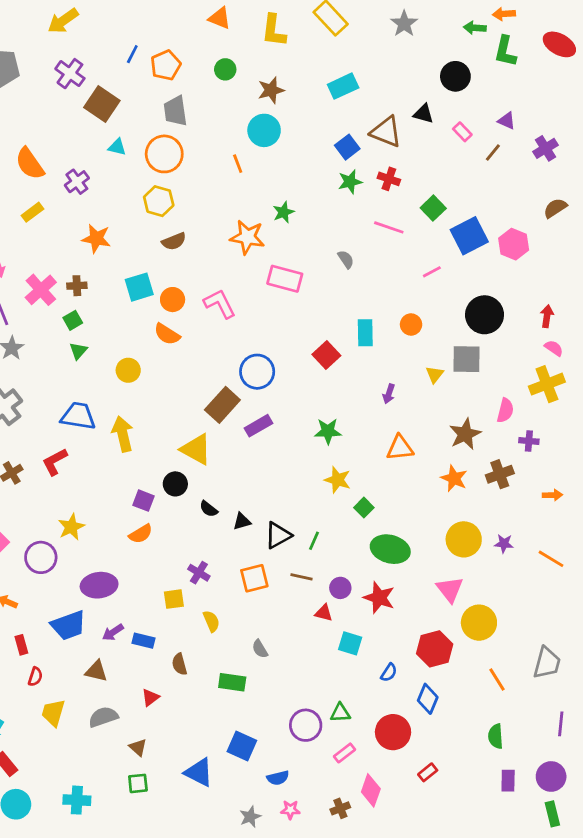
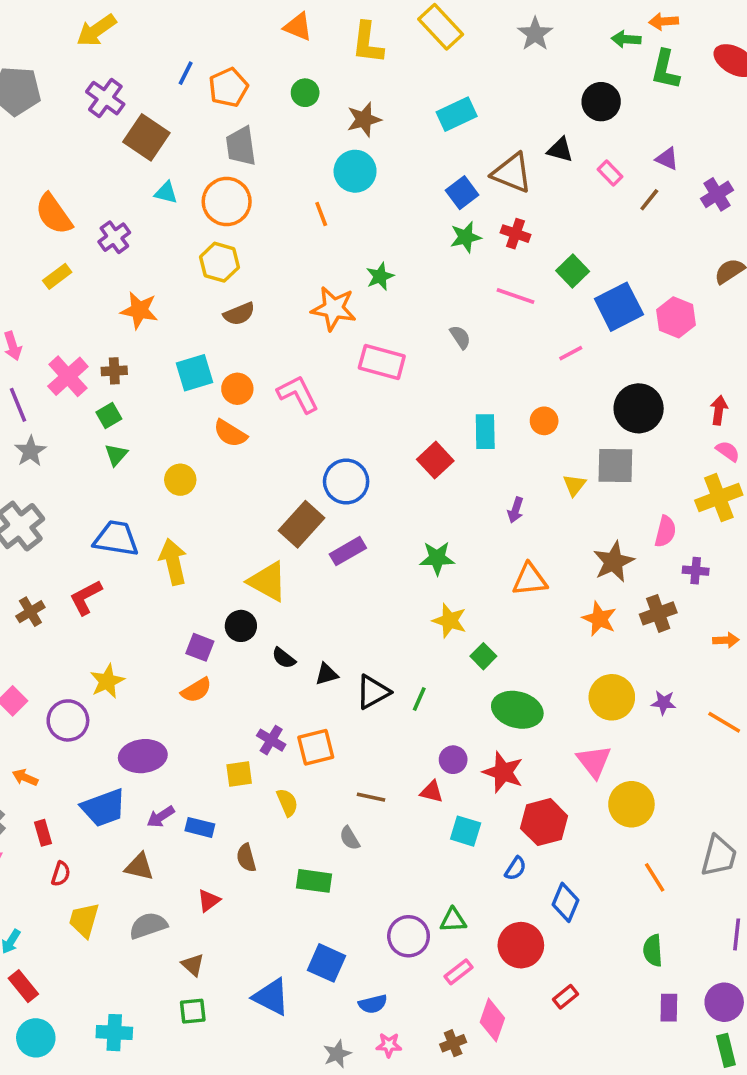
brown line: (301, 577) -> (371, 797), moved
orange square: (254, 578) -> (316, 747), moved
red hexagon: (435, 649) -> (544, 822), moved

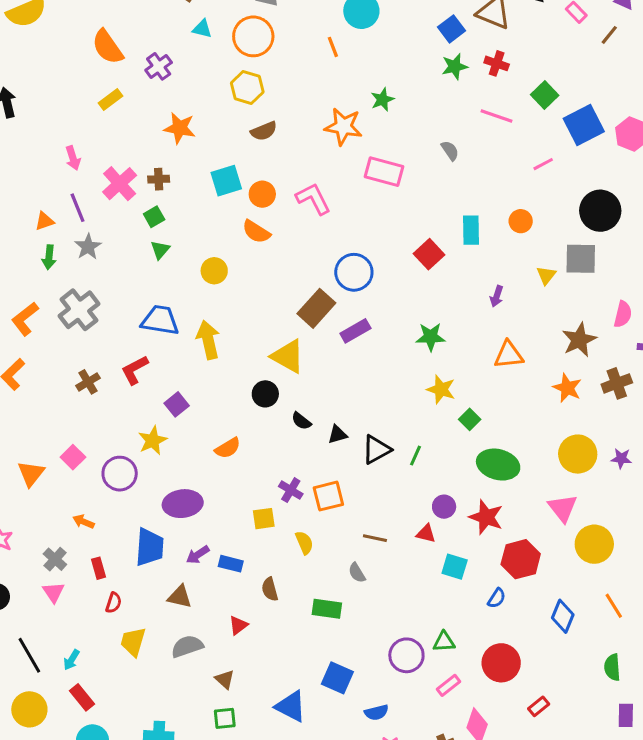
purple square: (200, 647) -> (177, 404), moved, turned 30
blue trapezoid: (104, 808) -> (150, 547), turned -66
blue diamond: (565, 902) -> (563, 616), moved

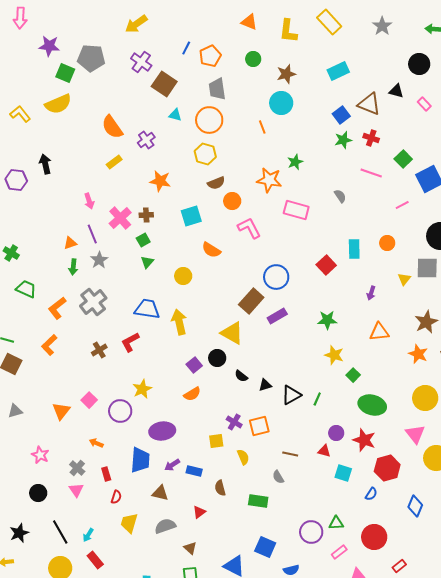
orange circle: (262, 194) -> (232, 201), moved
purple square: (177, 404) -> (194, 365), moved

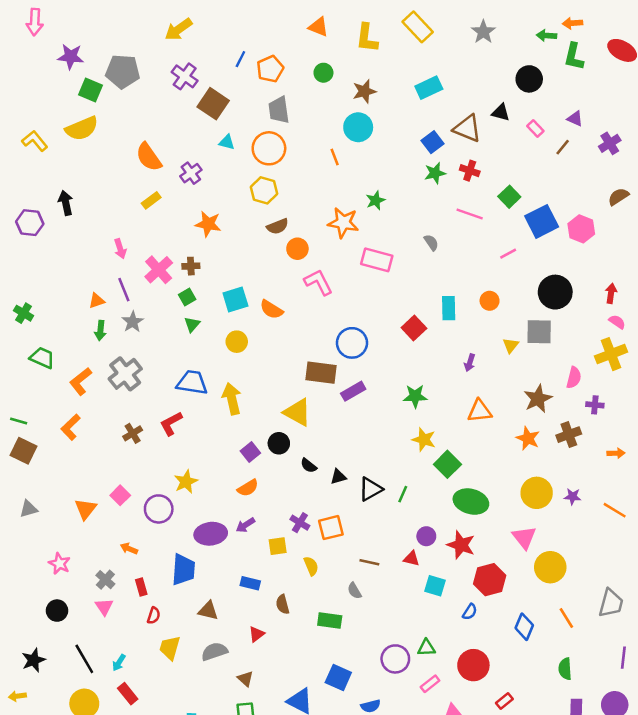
cyan square: (191, 216) -> (235, 300), moved
brown rectangle: (251, 301) -> (321, 373), turned 55
green square: (353, 375) -> (447, 464), size x1.5
purple arrow: (172, 465) -> (245, 525), moved

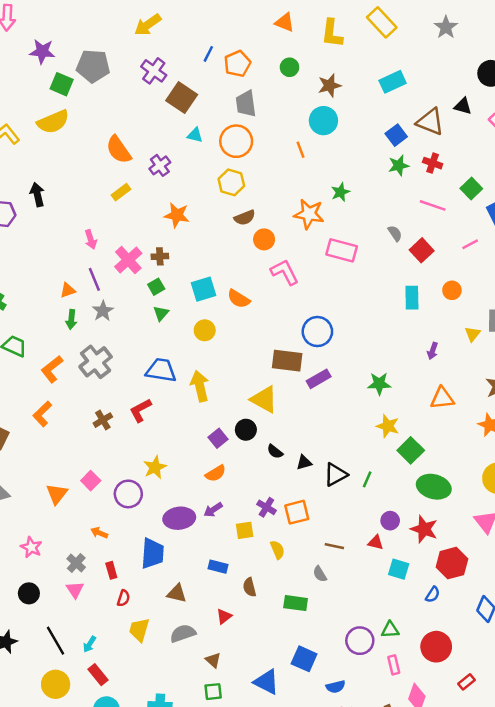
red square: (414, 328) -> (422, 250), moved
pink rectangle: (430, 684) -> (394, 665), turned -66

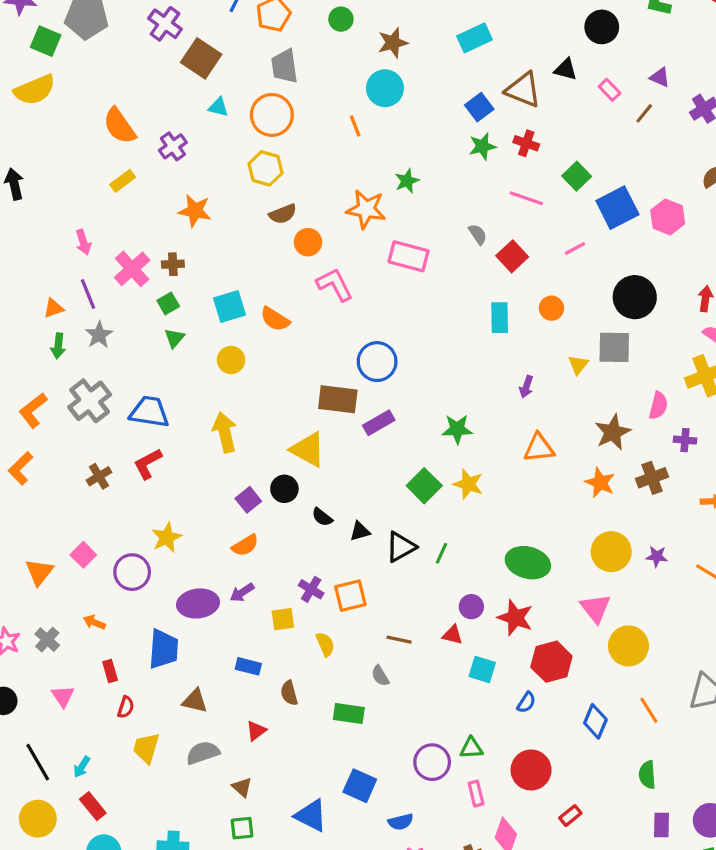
blue trapezoid: (161, 370) -> (149, 412), moved
green square: (411, 450) -> (424, 486), moved
gray cross: (76, 563) -> (47, 640), moved

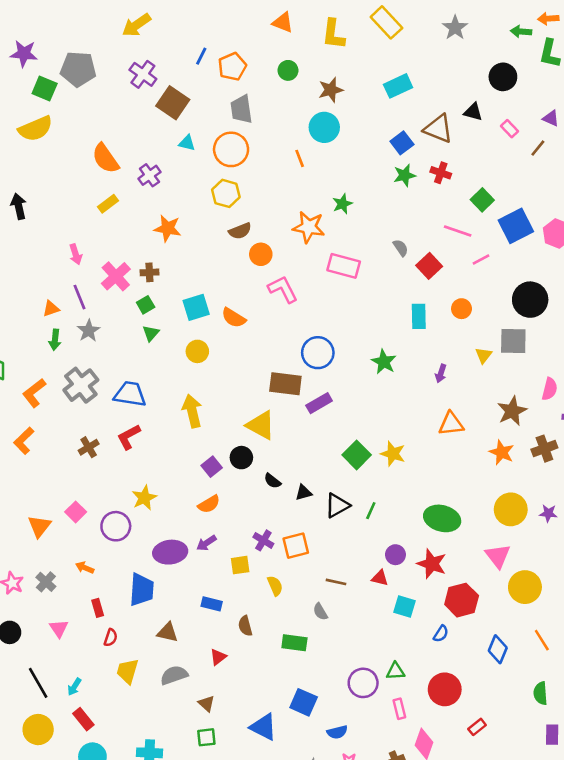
pink line: (526, 198) -> (458, 231), moved
green star: (457, 429) -> (384, 362), moved, turned 30

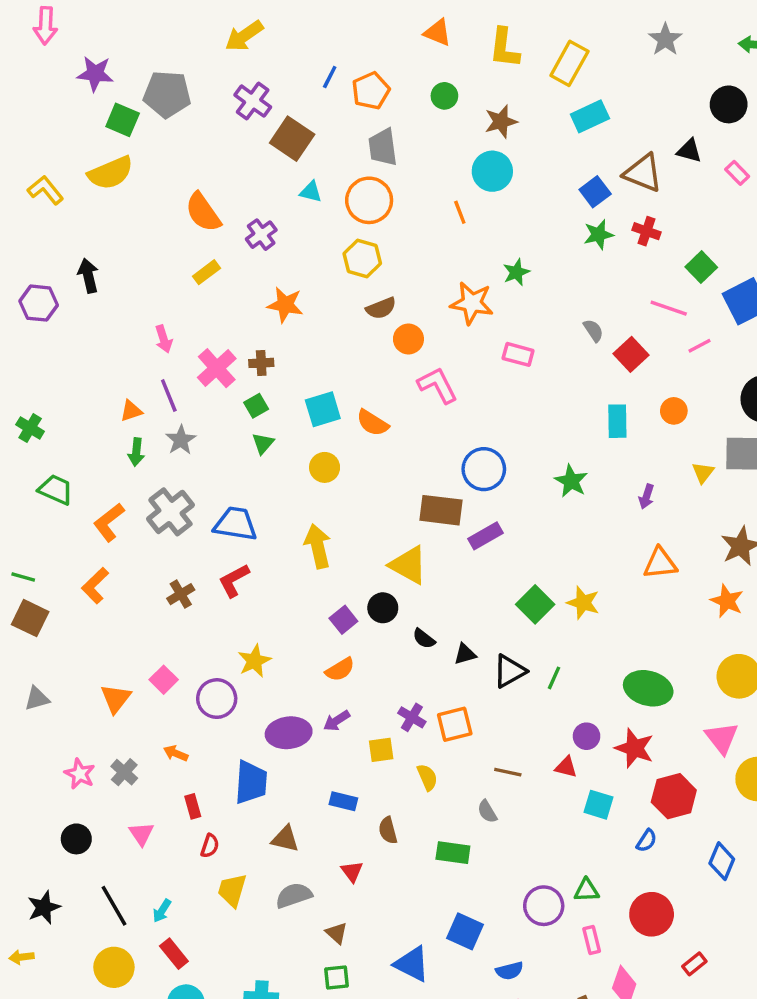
yellow rectangle: (386, 22) -> (569, 63), moved, turned 72
pink rectangle: (344, 266) -> (518, 354), size x0.7
red triangle: (218, 657) -> (352, 871), turned -30

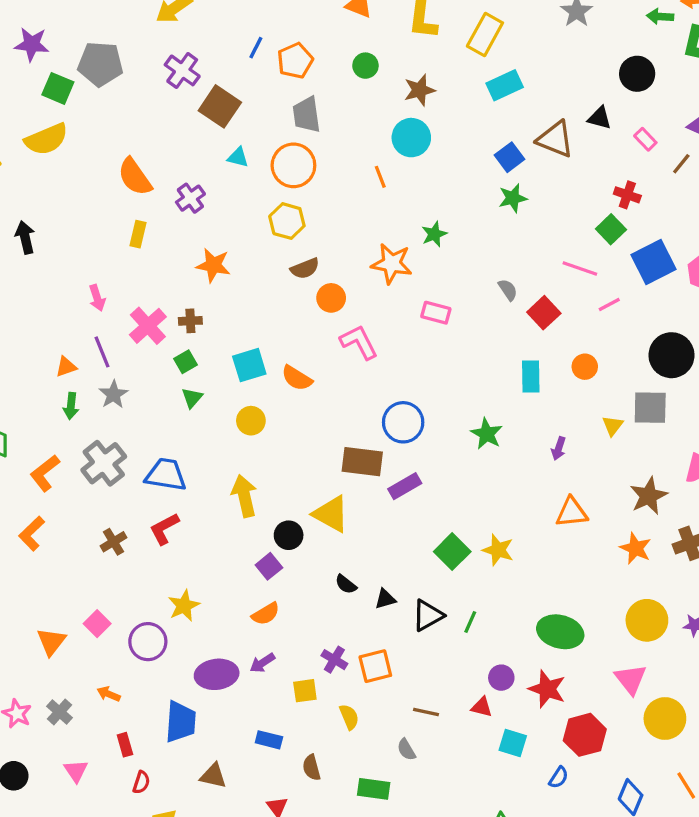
red cross: (646, 231) -> (627, 195), moved
yellow rectangle: (206, 272) -> (138, 234), turned -40
black circle: (383, 608) -> (289, 535), moved

